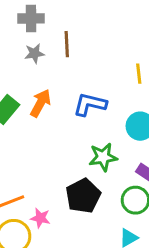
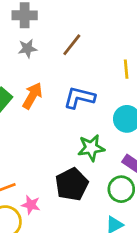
brown line: (67, 44) -> (72, 45), moved, turned 40

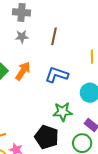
brown line: (72, 45) -> (54, 36), turned -30
black pentagon: (72, 184) -> (47, 137), turned -30

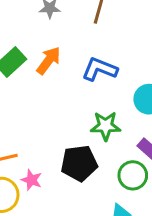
black pentagon: (47, 137) -> (79, 163), turned -30

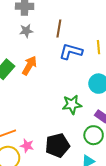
blue L-shape: (100, 69) -> (71, 52), moved
black pentagon: (79, 163) -> (57, 145), moved

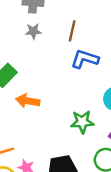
orange arrow: (29, 66) -> (28, 101), moved, turned -114

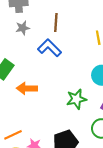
blue L-shape: (85, 59) -> (49, 48), moved, turned 35

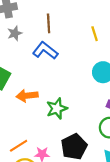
green star: (76, 99) -> (57, 108), moved

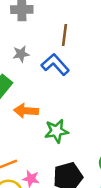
gray star: (15, 33) -> (21, 54), moved

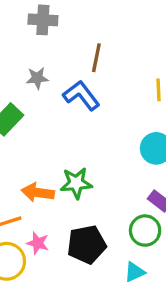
orange arrow: (26, 111) -> (38, 192), moved

